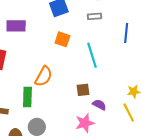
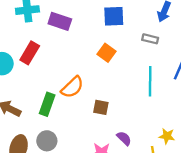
cyan line: (92, 55) -> (150, 81), moved
brown square: (83, 90) -> (101, 107), moved

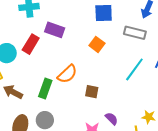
purple rectangle: (60, 21) -> (55, 30), moved
gray rectangle: (150, 39) -> (135, 33), size x1.5
cyan line: (150, 81) -> (134, 69), turned 35

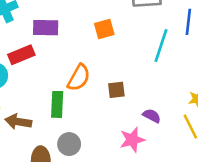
red rectangle: (31, 44) -> (21, 55), turned 54
orange square: (97, 44) -> (104, 29), turned -35

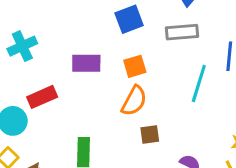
purple rectangle: (46, 28) -> (86, 63), moved
orange semicircle: (79, 78) -> (134, 101), moved

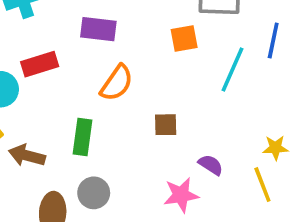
orange square: (135, 66) -> (184, 39), moved
orange semicircle: (134, 101) -> (117, 83), moved

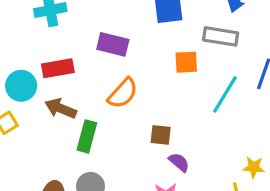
brown arrow: (27, 155) -> (61, 108), moved
purple semicircle: (211, 165) -> (179, 162), moved

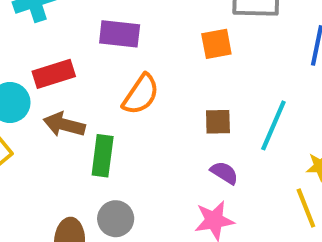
cyan line: (225, 94) -> (273, 125), moved
brown square: (161, 135) -> (218, 122), moved

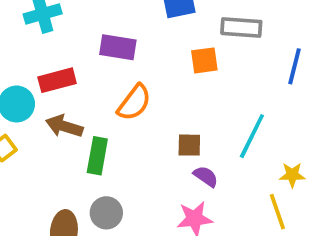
brown square: (218, 122) -> (189, 145), moved

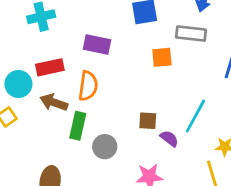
orange semicircle: (134, 103) -> (88, 86), moved, turned -32
purple semicircle: (206, 176) -> (169, 139), moved
gray circle: (106, 213) -> (105, 147), moved

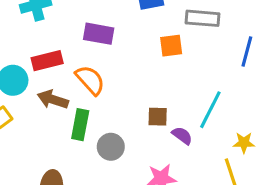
orange semicircle: (88, 86) -> (90, 80), turned -48

